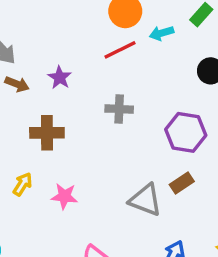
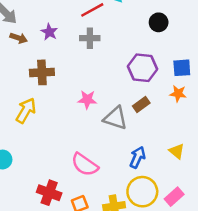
gray cross: (119, 109) -> (90, 38), moved
yellow arrow: (23, 184) -> (26, 110), size x1.5
pink star: (64, 196) -> (87, 100), moved

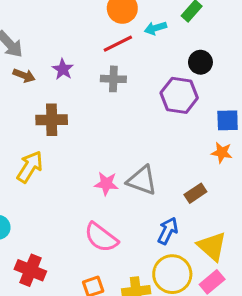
purple hexagon: (143, 68) -> (179, 95), moved
pink star: (87, 100) -> (106, 184), moved
brown rectangle: (141, 105) -> (195, 193), moved
yellow triangle: (177, 151) -> (212, 246), moved, size x1.5
red cross: (49, 193) -> (30, 270), moved

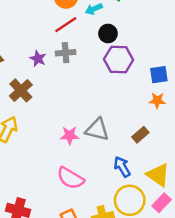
black circle: (200, 62) -> (108, 33), moved
purple star: (63, 69) -> (38, 59), moved
brown cross: (52, 120) -> (21, 90), turned -35
blue arrow: (168, 231) -> (122, 167), turned -50

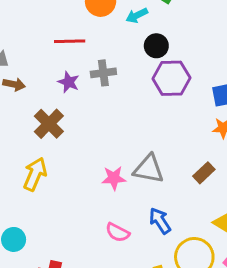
red line: (66, 25) -> (70, 41), moved, turned 35
blue arrow: (122, 167) -> (160, 221), moved
pink semicircle: (71, 178) -> (118, 232), size x0.7

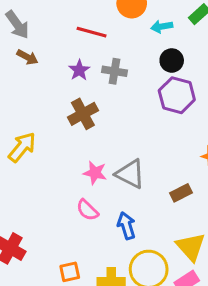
brown cross: (49, 124) -> (83, 114), moved
pink semicircle: (118, 232) -> (87, 210), moved

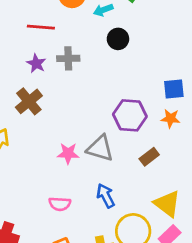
purple hexagon: (177, 95) -> (130, 115), moved
brown cross: (83, 114) -> (29, 101), moved
pink semicircle: (87, 210) -> (60, 204), moved, turned -30

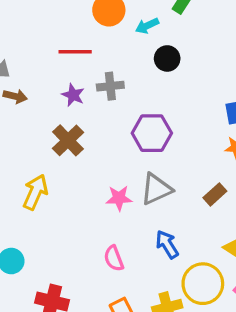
purple hexagon: (130, 115) -> (152, 133), moved
gray triangle: (100, 148) -> (156, 189), turned -36
pink semicircle: (60, 204) -> (114, 258), turned 70

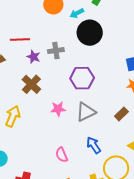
red line: (75, 52) -> (20, 39), moved
black circle: (167, 58) -> (90, 33), size x1.6
pink star: (119, 198) -> (58, 109), moved

